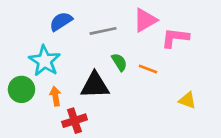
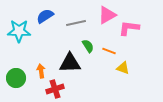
cyan star: (45, 61) -> (19, 31), moved, turned -30
green circle: (21, 89) -> (16, 78), moved
yellow triangle: (187, 100) -> (123, 68), moved

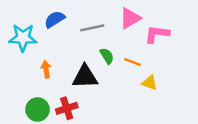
orange arrow: (41, 71) -> (46, 69), moved
green circle: (16, 78) -> (38, 109), moved

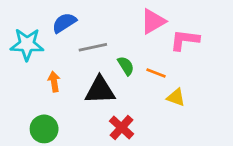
gray line: (92, 28) -> (93, 47), moved
red cross: (67, 108) -> (122, 127), moved, turned -30

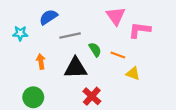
pink triangle: (153, 21) -> (116, 16), turned -36
cyan star: (27, 44) -> (20, 33), size x0.6

